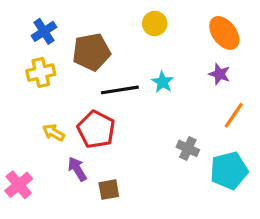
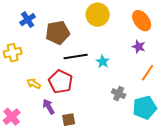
yellow circle: (155, 23) -> (98, 15), size x1.5
yellow cross: (41, 73) -> (13, 53), moved
cyan star: (163, 82) -> (103, 62), moved

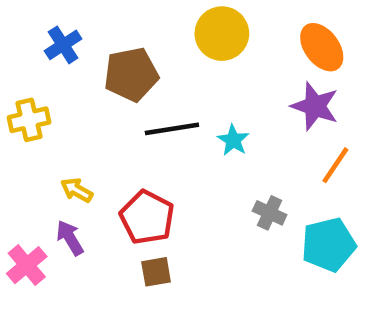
purple star: (139, 47) -> (315, 106), size x1.5
red pentagon: (61, 82) -> (147, 217), moved
purple arrow: (49, 107) -> (70, 238), moved

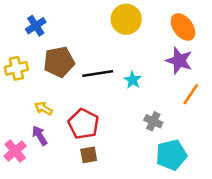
brown pentagon: (131, 74) -> (59, 62), moved
cyan pentagon: (329, 245) -> (171, 155), moved

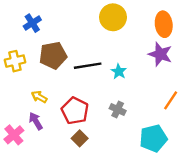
orange ellipse: (183, 27) -> (164, 24), turned 30
orange line: (191, 94) -> (171, 100), moved
gray cross: (153, 121) -> (118, 110), moved
brown square: (89, 155) -> (80, 138), turned -35

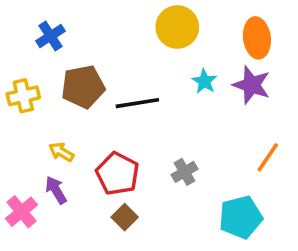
cyan star: (119, 71) -> (204, 81), moved
gray cross: (118, 110) -> (184, 172), turned 35

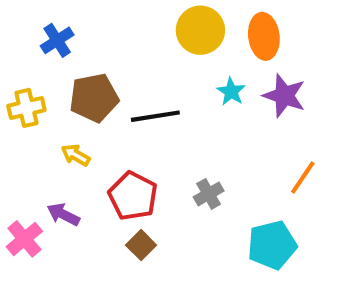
orange ellipse: (257, 38) -> (264, 36), moved
yellow arrow: (61, 152) -> (76, 155), moved
purple arrow: (56, 190) -> (63, 214), turned -32

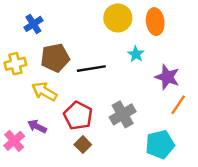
purple star: (284, 96) -> (167, 77), moved
yellow arrow: (76, 155) -> (44, 91), size x1.5
gray cross: (209, 194) -> (123, 114), size x1.5

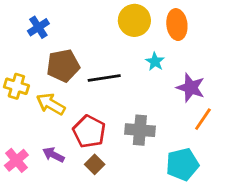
yellow cross: (15, 64) -> (16, 86), moved, turned 30
gray cross: (123, 114) -> (140, 130), turned 35
purple arrow: (37, 126) -> (53, 155), moved

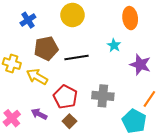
yellow circle: (134, 20) -> (72, 15), moved
orange line: (203, 119) -> (149, 99), moved
cyan pentagon: (182, 164) -> (134, 121), turned -30

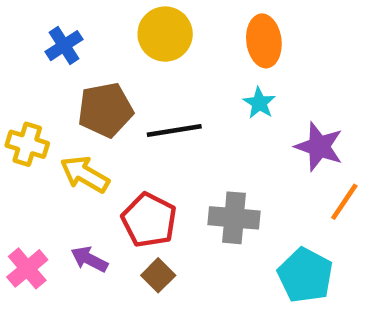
orange ellipse: (130, 18) -> (264, 41), moved
orange line: (149, 99) -> (344, 202), moved

